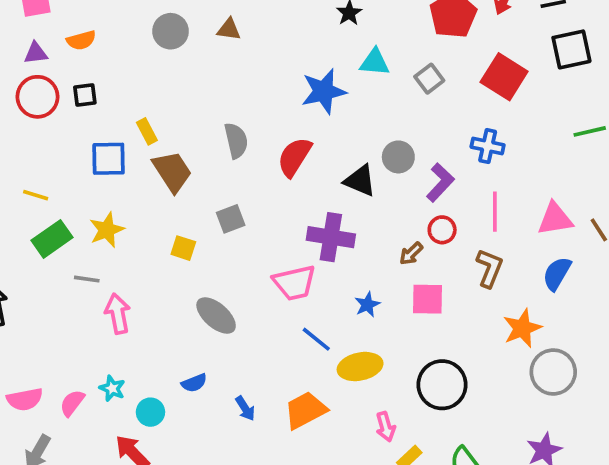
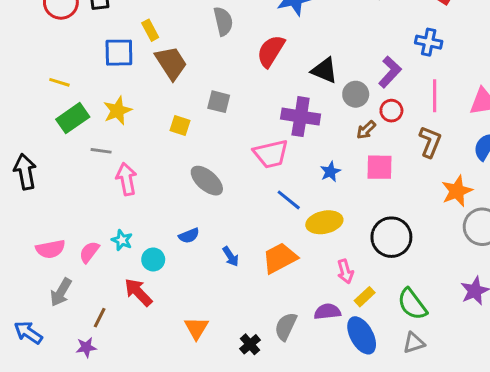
gray semicircle: (236, 141) -> (223, 21), moved
gray circle: (398, 157) -> (356, 94), moved
gray square: (231, 219) -> (219, 102), turned 35

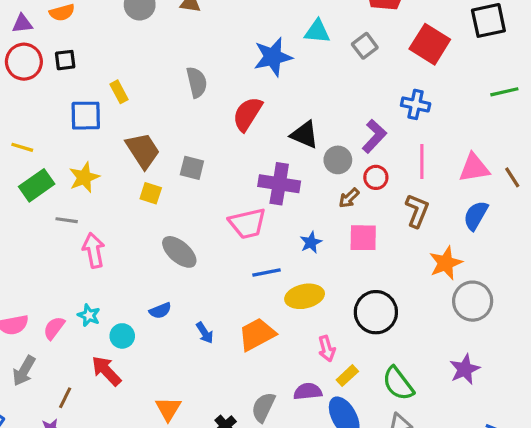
brown trapezoid: (171, 63) -> (143, 150), moved
blue line: (289, 200) -> (266, 273), turned -50

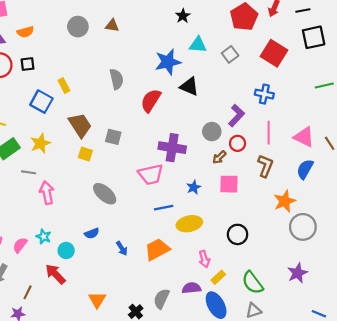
blue square: (86, 116) -> (41, 102), turned 30
black triangle: (305, 135) -> (189, 87), moved
pink triangle: (474, 168) -> (304, 137), turned 35
black circle: (376, 312) -> (238, 234), size x0.7

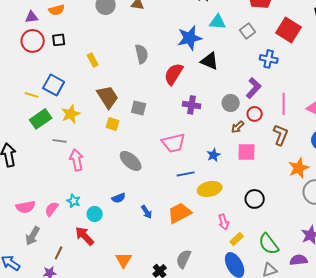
blue cross: (264, 94) -> (269, 59), moved
blue square: (41, 102) -> (54, 85), moved
purple cross: (172, 148) -> (192, 105), moved, size x0.7
purple semicircle: (191, 288) -> (299, 260), moved

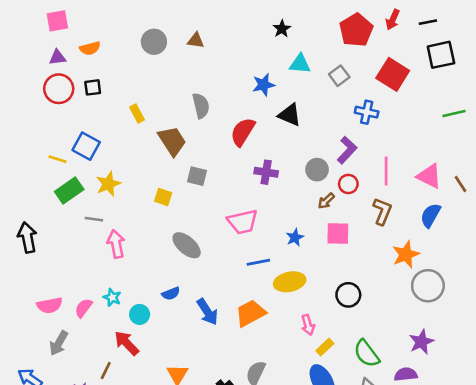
blue star: (190, 38) -> (264, 85), size x0.7
brown trapezoid: (108, 97) -> (172, 141), moved
blue arrow: (147, 212) -> (207, 312), size x1.5
brown line: (59, 253) -> (106, 371), moved

